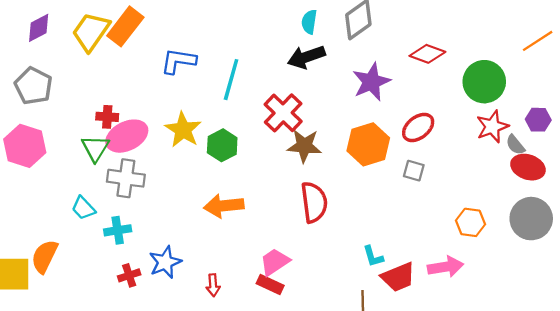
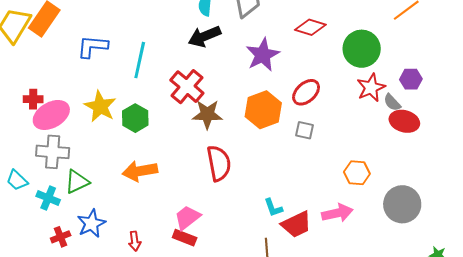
green triangle: (95, 148) -> (77, 182), moved, turned 36
gray circle: (531, 219) -> (402, 204), moved
cyan cross: (118, 230) -> (48, 198), turned 35

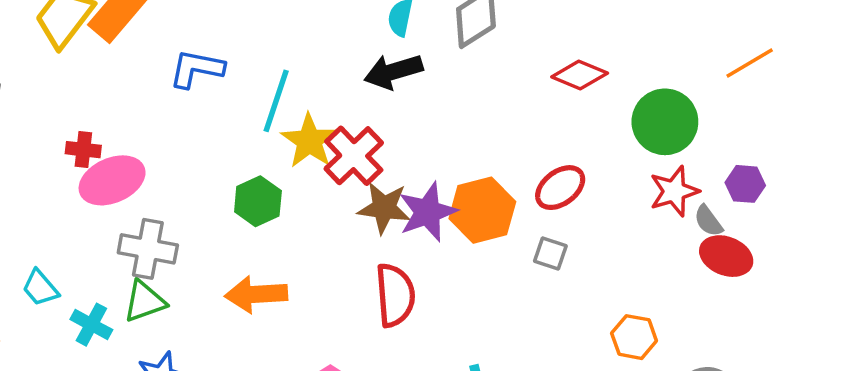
purple star: (263, 55) -> (428, 212), moved
yellow star: (100, 106) -> (309, 141), moved
gray cross: (53, 152) -> (148, 249), moved

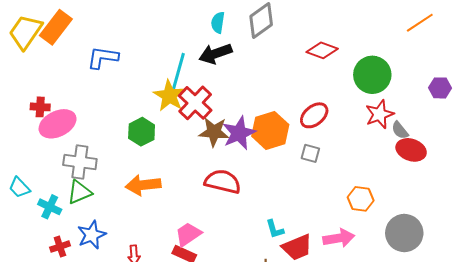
orange line: (750, 63) -> (420, 23), moved
cyan line: (276, 101) -> (178, 71), moved
purple hexagon: (745, 184) -> (440, 88), moved
red semicircle: (395, 295) -> (223, 182), turned -69

